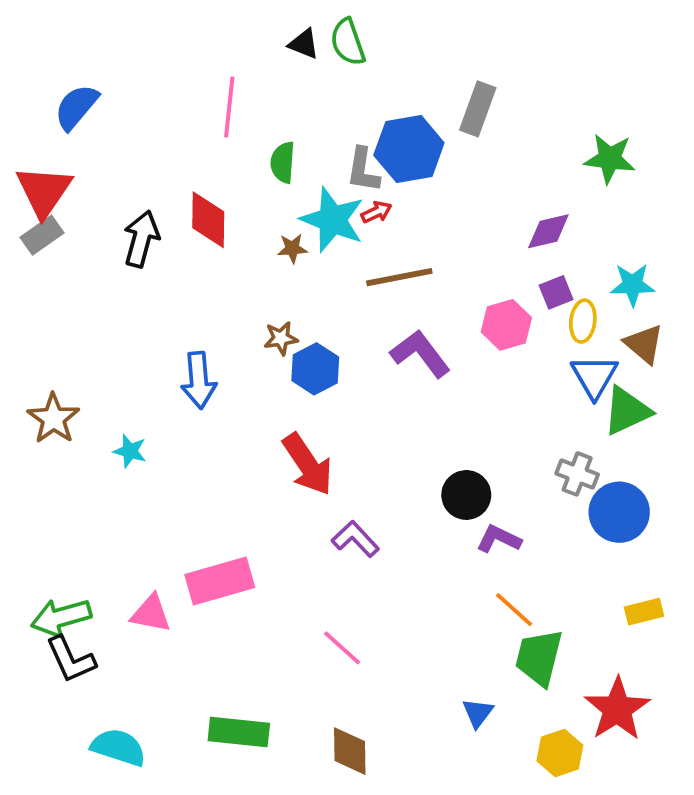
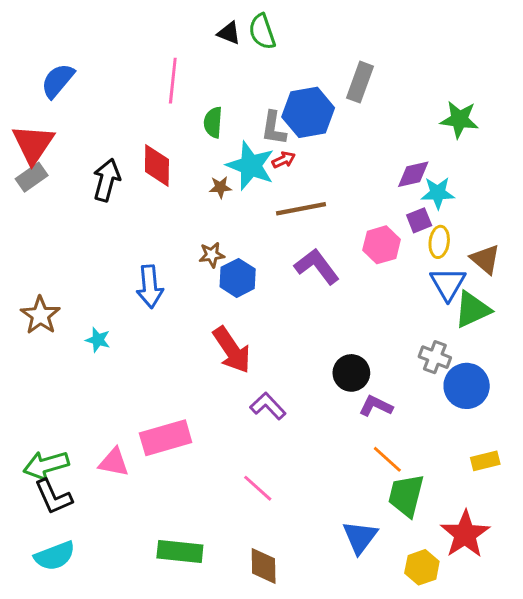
cyan star: (633, 285) -> (438, 193), moved
blue triangle: (478, 713) -> (360, 537), size x1.5
cyan semicircle: (118, 747) -> (55, 556), moved, turned 141

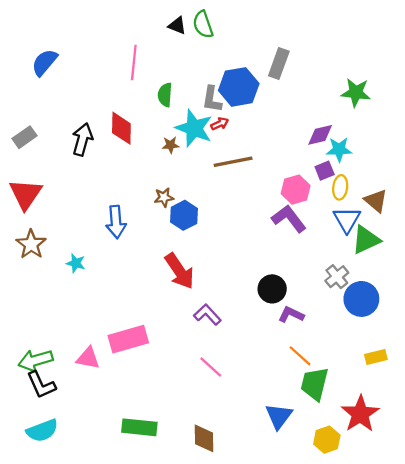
red triangle: (33, 144) -> (26, 194), moved
purple L-shape: (317, 266) -> (289, 219), moved
gray cross: (435, 357) -> (337, 277), turned 30
pink line: (258, 488) -> (211, 367), moved

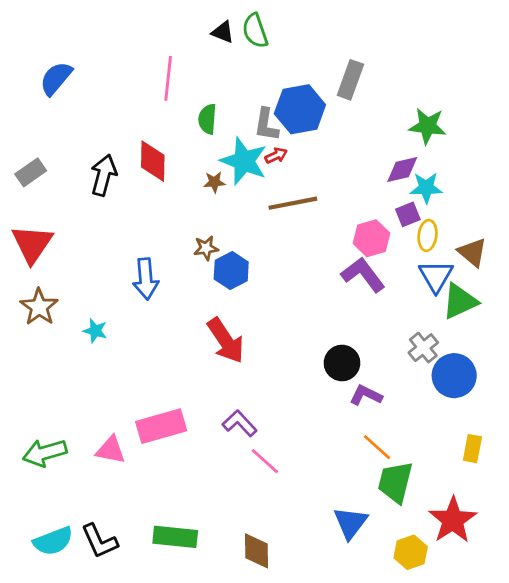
green star: (356, 93) -> (428, 126), moved
purple L-shape: (207, 315) -> (240, 423), moved
yellow rectangle: (376, 357) -> (472, 449), turned -65
black L-shape: (41, 385) -> (99, 541), moved

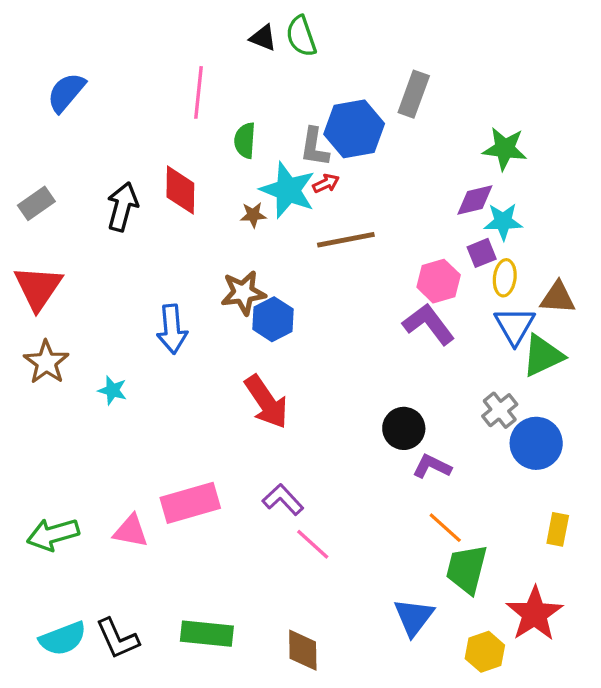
brown star: (206, 248) -> (243, 293), size x1.5
brown triangle: (472, 252) -> (558, 298), turned -36

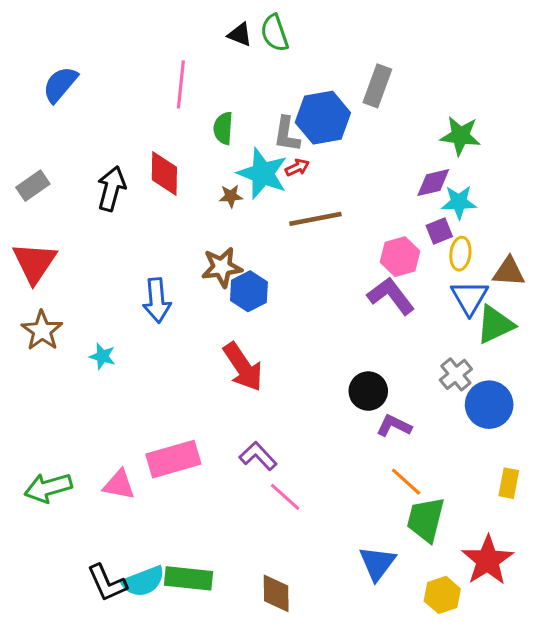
cyan semicircle: (63, 639) -> (143, 581), moved

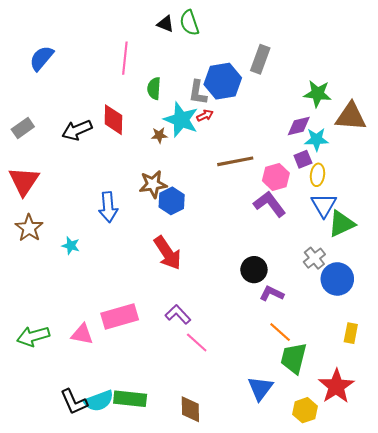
black arrow: (111, 189) -> (77, 130), turned -128
brown line: (315, 219) -> (235, 161), moved
brown triangle: (509, 272) -> (351, 117), moved, size x1.4

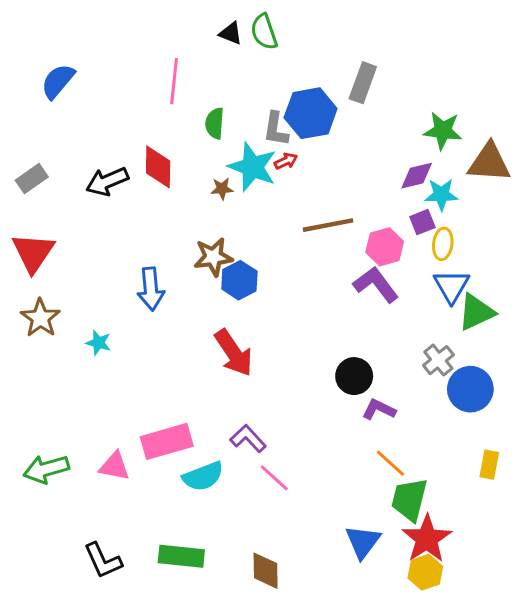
red star: (336, 386) -> (427, 539), moved
cyan semicircle: (99, 401) -> (203, 476), moved

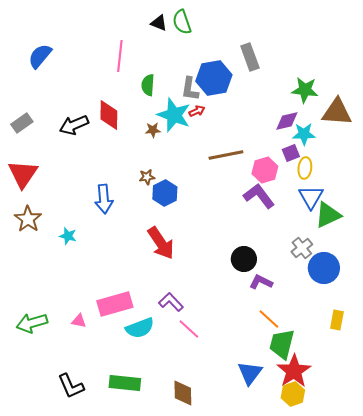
gray rectangle: (363, 83) -> (250, 57), turned -40
brown star: (213, 257) -> (147, 177), size x0.6
pink triangle: (114, 466) -> (79, 321), size x0.7

